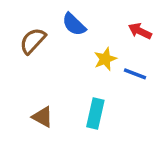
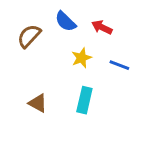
red arrow: (140, 31) -> (102, 27), moved
yellow star: (105, 59) -> (82, 58), moved

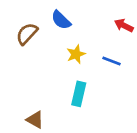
red arrow: (102, 27) -> (124, 26), moved
brown triangle: (38, 103) -> (35, 120), moved

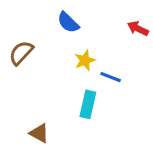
brown semicircle: (27, 34) -> (21, 53), moved
blue line: (112, 61) -> (111, 77), moved

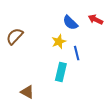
blue semicircle: (68, 22) -> (70, 23), moved
blue line: (111, 77) -> (77, 53), turned 56

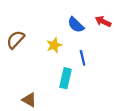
yellow star: (59, 42) -> (54, 45), moved

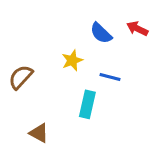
brown semicircle: (16, 40) -> (21, 77), moved
blue line: (83, 58) -> (110, 77), turned -63

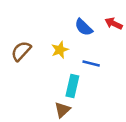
brown semicircle: (21, 77) -> (21, 51), moved
brown triangle: (39, 133) -> (62, 110), moved, turned 48

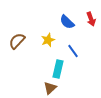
red arrow: (114, 23) -> (91, 19), turned -136
blue line: (91, 64) -> (73, 51), turned 40

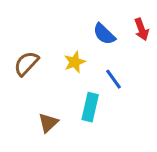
brown triangle: (50, 88) -> (48, 123), moved

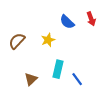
blue line: (114, 79) -> (77, 79), moved

